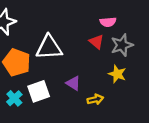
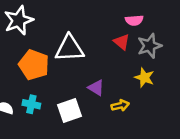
white square: (39, 91) -> (69, 111), moved
cyan cross: (14, 98) -> (31, 104), turned -35

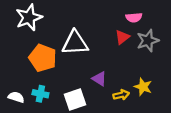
red triangle: (122, 42) -> (122, 37), turned 42
yellow star: (144, 78) -> (143, 87), moved

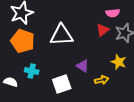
orange pentagon: (43, 58) -> (23, 41), moved
yellow star: (143, 87) -> (119, 62), moved
cyan cross: (40, 94) -> (32, 71), moved

